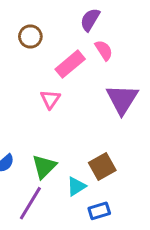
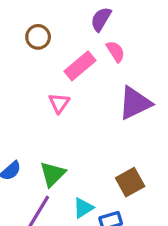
purple triangle: (122, 99) -> (135, 103), turned 32
brown square: (102, 166) -> (130, 182), moved
cyan triangle: (76, 186) -> (83, 208), moved

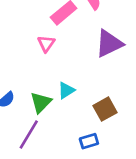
cyan triangle: (83, 208) -> (66, 90), moved

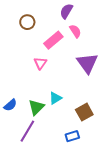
purple triangle: (109, 44) -> (87, 63), turned -40

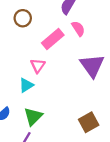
cyan triangle: (55, 98) -> (26, 85), moved

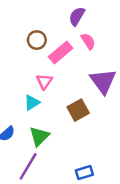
brown circle: (23, 18) -> (37, 40), moved
brown square: (89, 122) -> (78, 110), moved

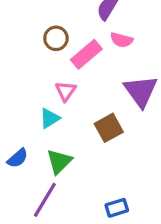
pink semicircle: (88, 41) -> (122, 40), turned 138

